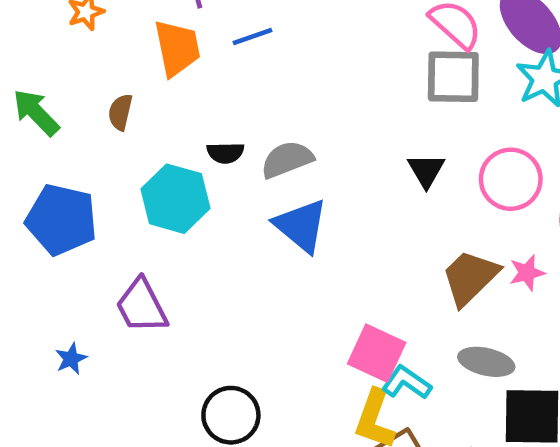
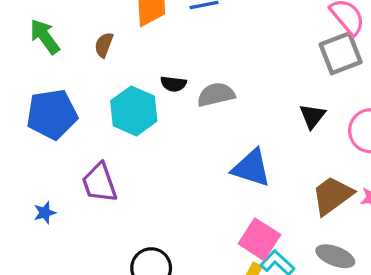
gray square: (453, 77) -> (341, 53), turned -30
blue pentagon: (61, 220) -> (52, 114), turned -30
blue triangle: (301, 226) -> (251, 168), moved, turned -30

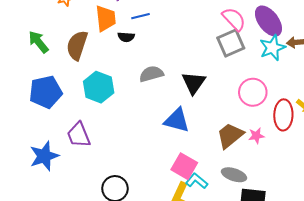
brown semicircle: (104, 45) -> (77, 45), size x1.8
black semicircle: (173, 84) -> (126, 37), moved
black triangle: (312, 116) -> (194, 83), moved, size x1.4
blue star: (45, 213) -> (44, 156), size x2.0

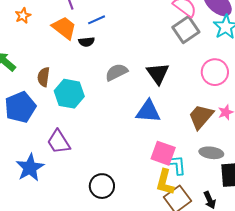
orange trapezoid: (106, 18) -> (64, 28), turned -36
brown semicircle: (77, 45) -> (44, 77), moved, size x0.7
cyan L-shape: (197, 181) -> (177, 165), turned 55

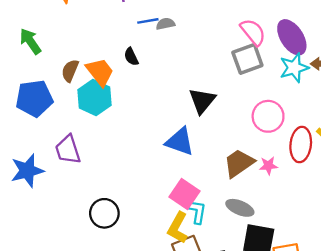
orange trapezoid: (64, 28) -> (100, 72), moved
black semicircle: (87, 42) -> (131, 57), moved, turned 56
gray semicircle: (116, 72) -> (165, 24), moved, size x0.7

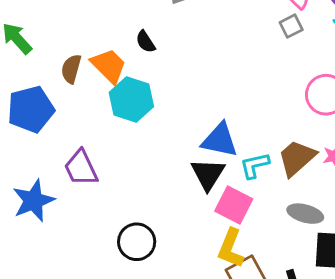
gray square: (247, 59) -> (291, 26), size x0.6
cyan hexagon: (94, 98) -> (131, 99), moved
black triangle: (202, 101) -> (208, 174), moved
cyan L-shape: (197, 212) -> (255, 165), moved, turned -105

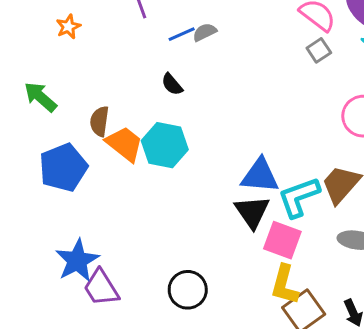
orange trapezoid: (109, 66) -> (125, 144), moved
cyan L-shape: (255, 165) -> (299, 197), size x1.4
purple trapezoid: (81, 168) -> (101, 288), moved

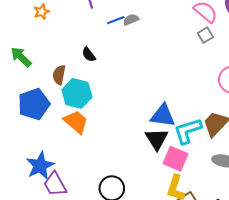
black semicircle: (172, 84) -> (89, 55), moved
orange trapezoid: (125, 144) -> (76, 122), moved
cyan hexagon: (165, 145) -> (77, 93), moved

